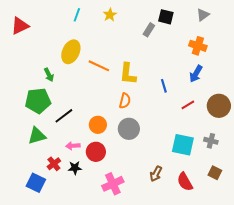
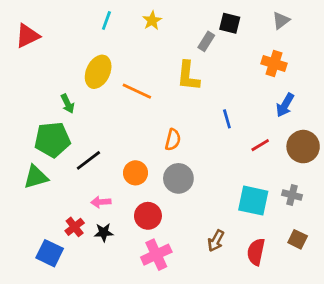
yellow L-shape: (128, 74) -> (188, 76), moved
blue arrow: (196, 74) -> (285, 105), moved
green triangle: (37, 136) -> (36, 177), moved
red circle: (96, 152) -> (148, 216), moved
red semicircle: (185, 182) -> (256, 252), turned 42

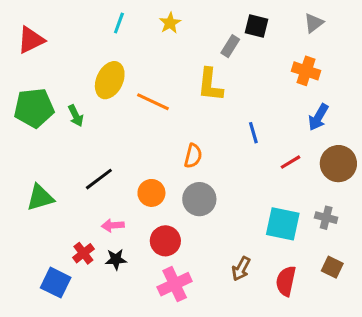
green pentagon: (52, 140) -> (34, 108), moved

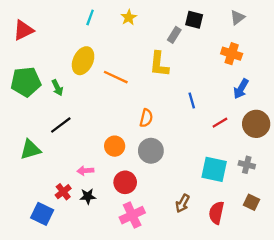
black line: (99, 179) -> (61, 125), moved

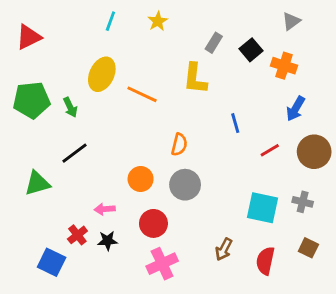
black square: (194, 20) -> (251, 50), moved, turned 36

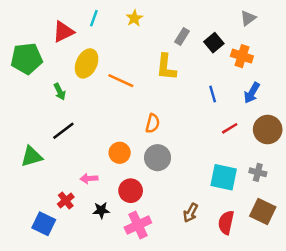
red triangle: (29, 37) -> (63, 32), moved
green pentagon: (32, 100) -> (27, 59), moved
blue line: (235, 123) -> (213, 94), moved
black star: (108, 241) -> (101, 210), moved
brown square: (308, 248) -> (263, 212), size x1.5

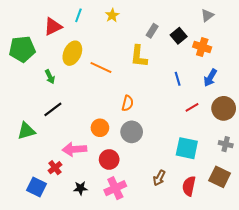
gray cross: (258, 172) -> (226, 144), moved
pink arrow: (89, 178) -> (74, 149), size x1.6
black star: (101, 210) -> (81, 188), moved

